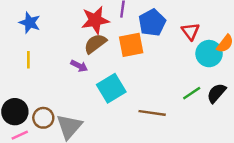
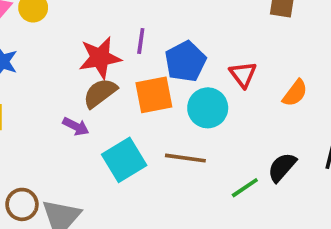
cyan circle: (209, 54) -> (208, 108), moved
green line: (192, 93) -> (245, 188), moved
brown line: (152, 113) -> (185, 158), moved

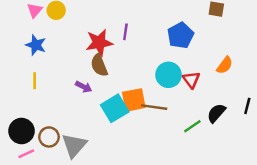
blue pentagon: (185, 61) -> (180, 35), moved
red triangle: (243, 74) -> (191, 80), moved
brown semicircle: (100, 93) -> (99, 65), turned -75
orange square: (154, 95) -> (134, 100), moved

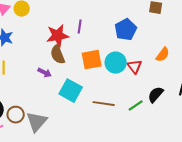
orange square: (134, 100) -> (92, 60), moved
brown line: (154, 107) -> (104, 104), moved
cyan square: (115, 108) -> (71, 91), turned -30

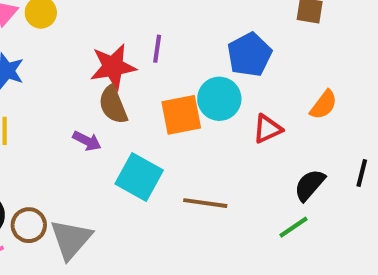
cyan circle: (116, 63) -> (219, 99), moved
red triangle: (135, 67) -> (267, 129), turned 42
green line: (136, 106) -> (294, 227), moved

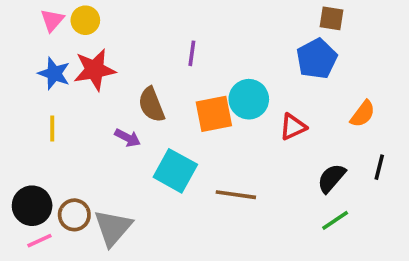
blue pentagon: (249, 55) -> (317, 59), moved
red star: (113, 67) -> (95, 70), moved
orange semicircle: (324, 105) -> (363, 114), moved
green line: (294, 227) -> (335, 220), moved

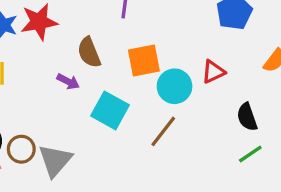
cyan circle: (249, 99) -> (175, 86), moved
black semicircle: (331, 178) -> (247, 117), turned -60
brown line: (236, 195) -> (163, 131), turned -60

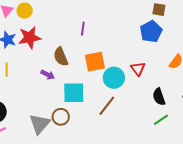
red triangle: (213, 72) -> (138, 69), turned -42
cyan square: (110, 110) -> (74, 93), turned -30
brown circle: (21, 149) -> (61, 117), moved

